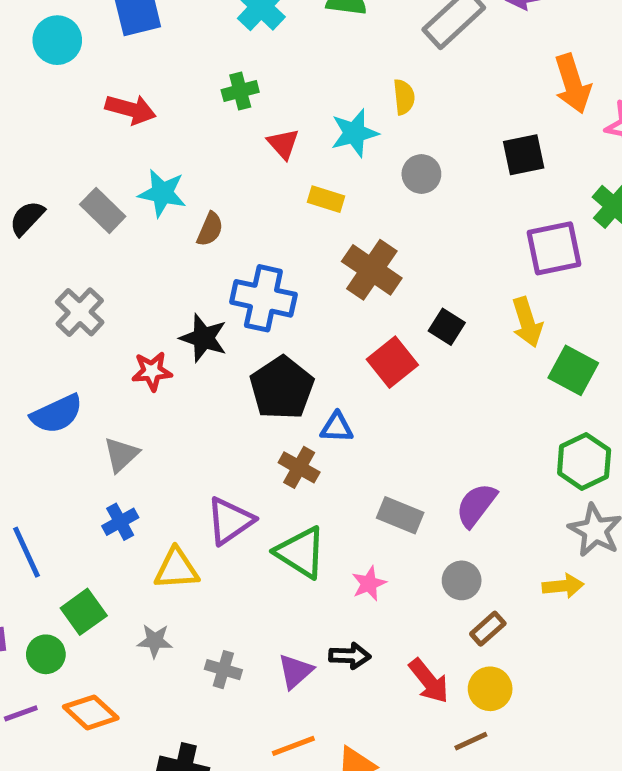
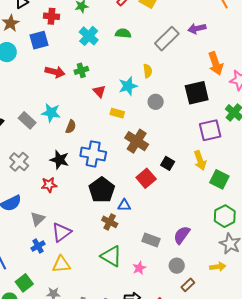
red arrow: (131, 109) -> (55, 72), moved
black square: (524, 155) -> (197, 93), size x1.4
black star: (204, 338) -> (59, 160), moved
purple triangle: (230, 521) -> (61, 232), moved

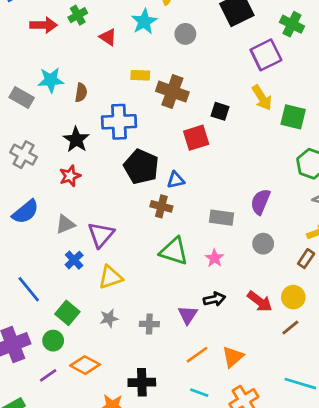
yellow rectangle: (117, 113) -> (140, 75), moved
black star: (59, 160) -> (76, 140), turned 30
red square: (146, 178) -> (196, 138), turned 36
gray triangle: (38, 219) -> (65, 224), turned 35
brown rectangle: (188, 285) -> (306, 259), moved

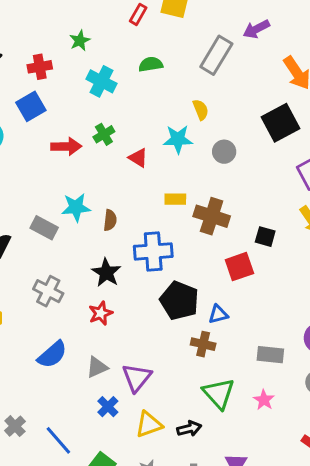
cyan star: (144, 22) -> (178, 139), turned 30
green triangle: (174, 251) -> (219, 393), turned 32
black arrow: (214, 299) -> (189, 429), moved

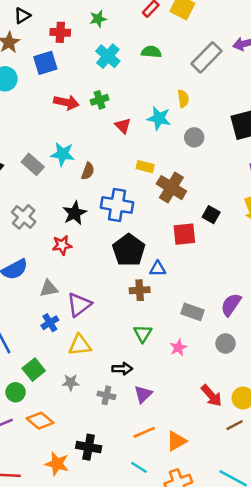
brown cross: (203, 344) -> (140, 290), turned -30
green triangle: (219, 393) -> (143, 333), size x0.7
black arrow: (189, 429) -> (122, 369), moved

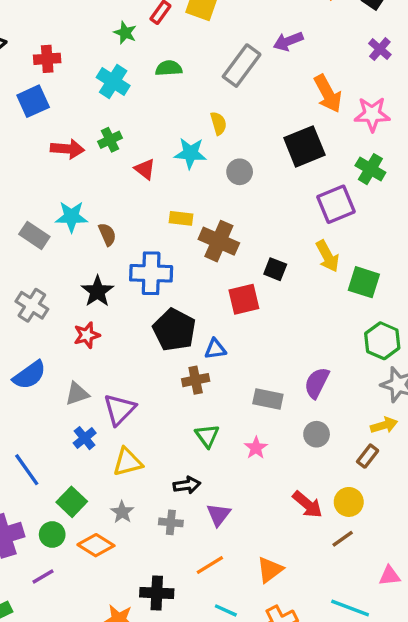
green star: (98, 19) -> (125, 33), moved, turned -30
brown semicircle: (88, 171) -> (107, 234), turned -36
gray star: (71, 382) -> (122, 512), turned -30
orange diamond: (40, 421) -> (96, 545), moved
orange line: (144, 432) -> (210, 565), moved

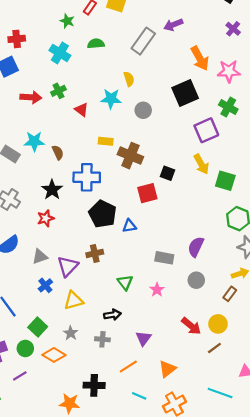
brown cross: (196, 380) -> (95, 253), moved
purple triangle: (218, 515) -> (143, 338), moved

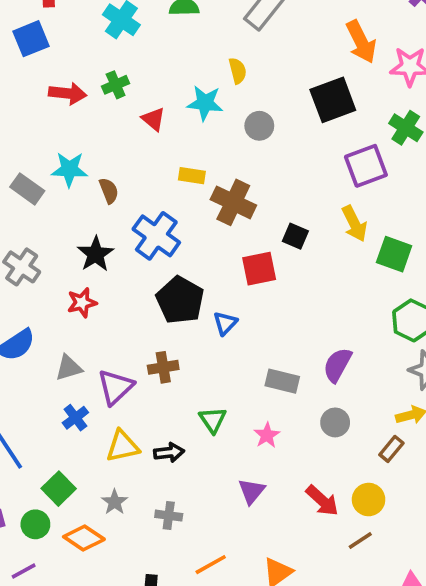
blue cross: (87, 177) -> (156, 236), turned 32
blue triangle: (129, 226) -> (225, 323), turned -40
black arrow: (112, 315) -> (169, 452), moved
purple triangle: (143, 338) -> (252, 491), moved

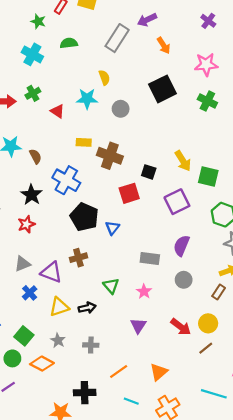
orange arrow: (361, 42) -> (164, 45), moved, size x0.7
purple square: (366, 166) -> (177, 202), moved
purple triangle: (115, 387) -> (51, 272), turned -50

